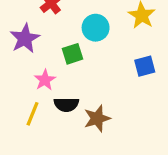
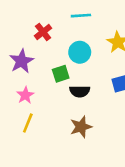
pink star: (45, 80) -> (25, 95), moved
black semicircle: (66, 105) -> (80, 91), moved

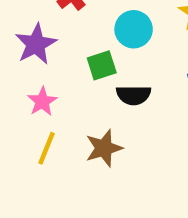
brown star: (81, 127) -> (104, 148), moved

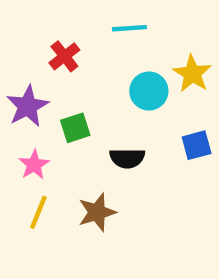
cyan circle: (134, 29) -> (149, 91), moved
green square: (102, 65) -> (75, 128), moved

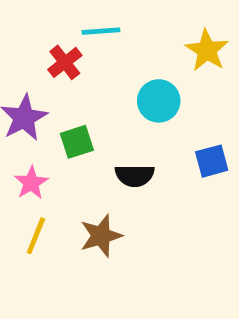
cyan line: (129, 28) -> (101, 31), moved
yellow star: (192, 74) -> (207, 50), moved

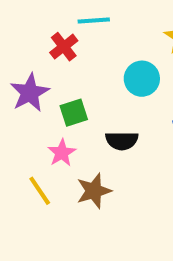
pink star: (31, 183) -> (62, 153), moved
yellow line: (36, 236) -> (40, 191), turned -56

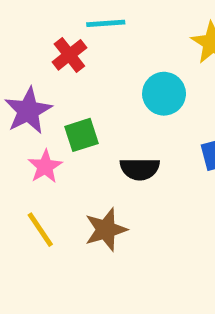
pink star: (62, 153) -> (45, 166), moved

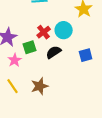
red cross: (69, 55) -> (44, 32), moved
black semicircle: (140, 169) -> (54, 52), moved, turned 147

